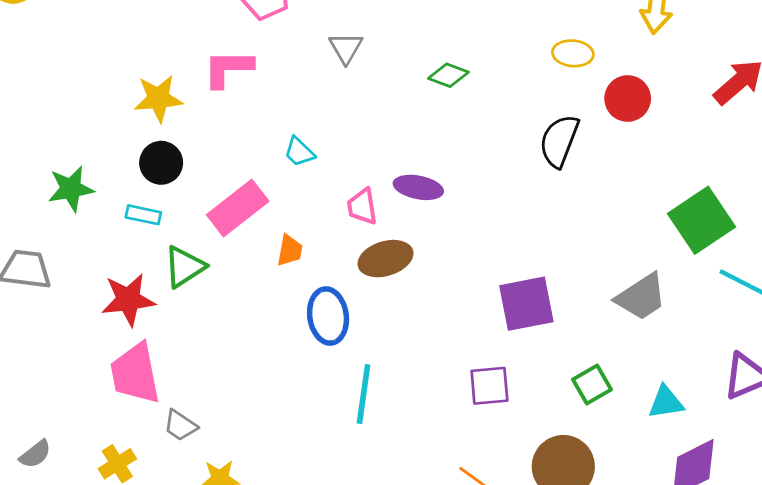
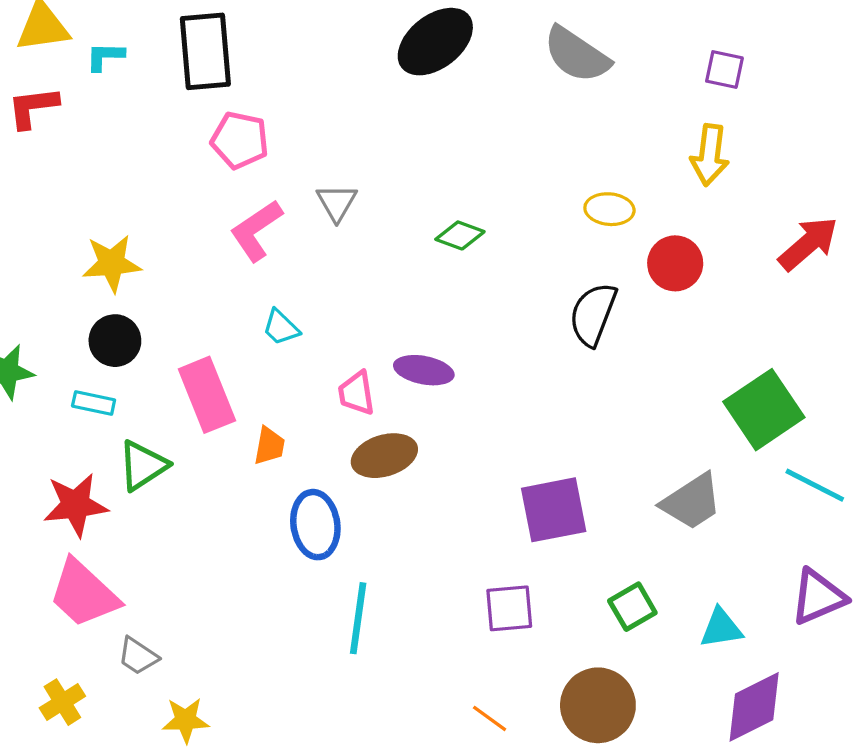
pink L-shape: (228, 68) -> (256, 231), moved, turned -34
pink rectangle: (238, 208) -> (207, 395), turned -74
pink trapezoid: (135, 373) -> (84, 594), turned -36

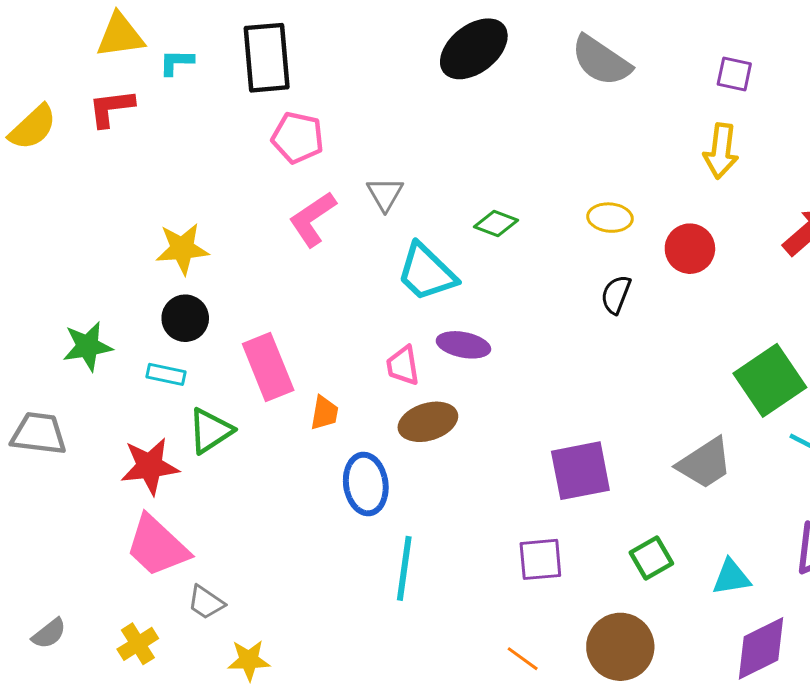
yellow ellipse: (609, 209) -> (610, 218), moved
black semicircle: (593, 314) -> (616, 295), size x0.7
cyan trapezoid: (281, 327) -> (426, 272), moved, size x1.8

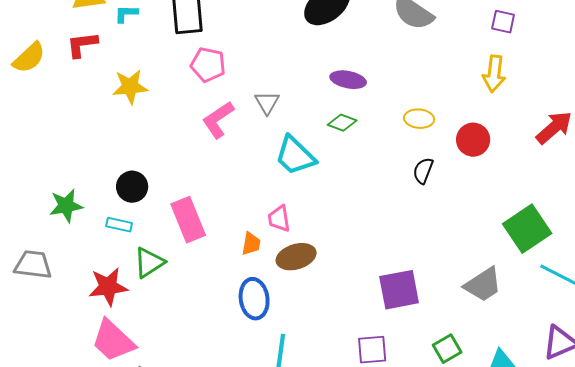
yellow star: (182, 249) -> (130, 87), moved
purple ellipse: (463, 345) -> (348, 80), moved
orange trapezoid: (324, 413) -> (251, 244), moved

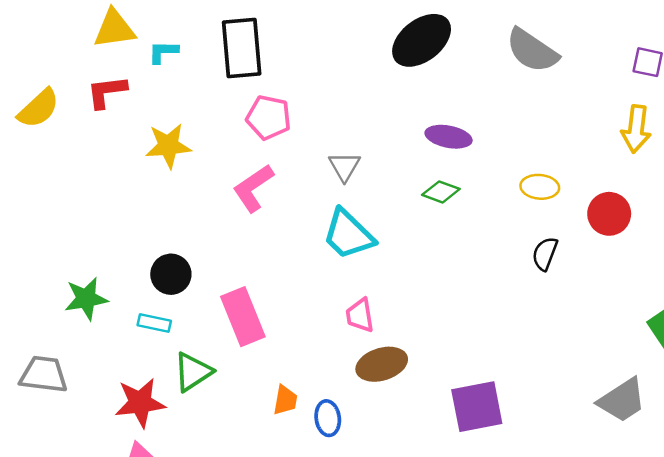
pink L-shape: (218, 120) -> (253, 188), moved
cyan trapezoid: (295, 156) -> (348, 234), moved
orange trapezoid: (251, 244) -> (285, 400), moved
purple square: (399, 290) -> (477, 407), moved
blue ellipse: (254, 299) -> (328, 418), size x0.7

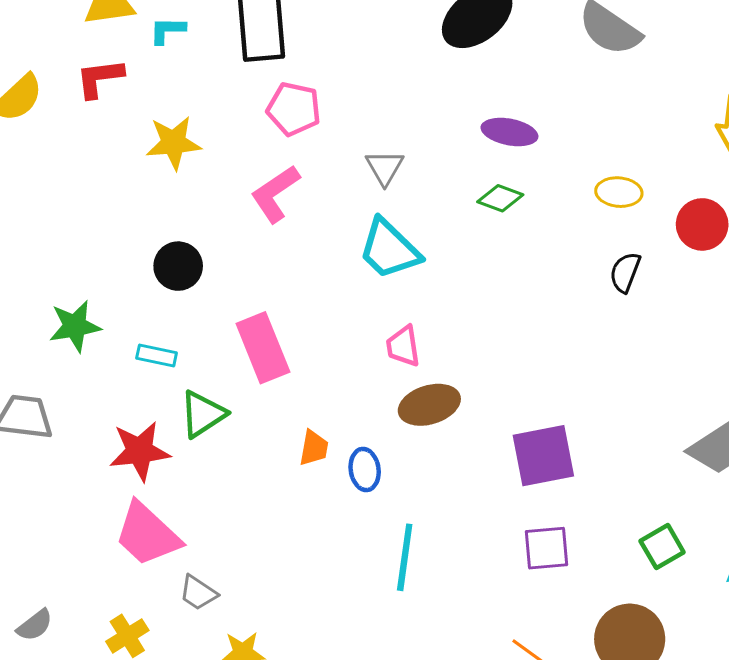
black circle: (171, 274) -> (178, 266), moved

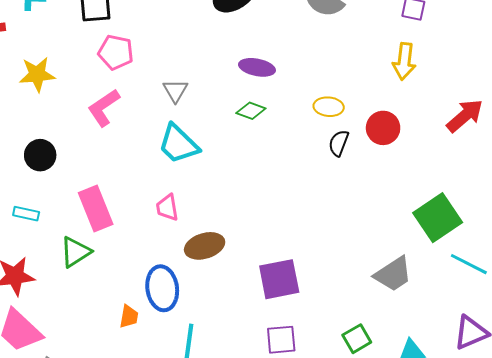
black semicircle: (625, 272) -> (339, 143), moved
pink trapezoid: (403, 346) -> (167, 208), moved
green triangle: (203, 414) -> (75, 252), moved
orange trapezoid: (314, 448) -> (129, 317), moved
blue ellipse: (365, 470) -> (162, 288), size x1.6

